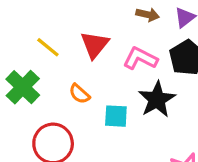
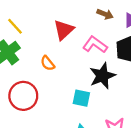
yellow line: (48, 47) -> (15, 26), moved
cyan square: (116, 116) -> (81, 98), moved

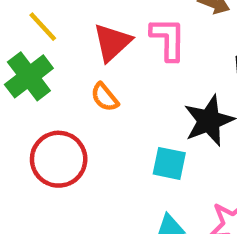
red triangle: (64, 30) -> (112, 42), moved
pink L-shape: (95, 45) -> (168, 39), moved, turned 55

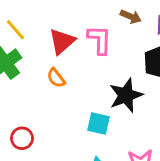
red circle: (59, 159) -> (22, 138), moved, size x0.6

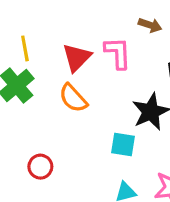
yellow line: (15, 30) -> (25, 48), turned 35
orange semicircle: (56, 78) -> (73, 98), size x1.4

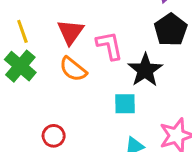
pink L-shape: (118, 53) -> (109, 46), moved

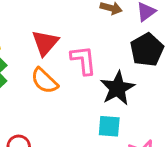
cyan square: (125, 104) -> (109, 126), moved

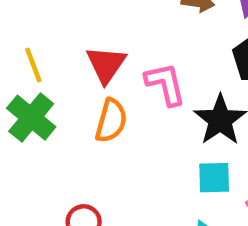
orange semicircle: (44, 81) -> (111, 121), turned -112

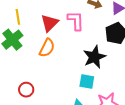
pink L-shape: (165, 84) -> (76, 21), moved

